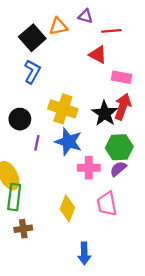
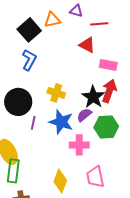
yellow cross: (63, 109) -> (56, 93), size x0.7
black circle: (20, 119) -> (18, 102), size x1.4
purple semicircle: (118, 169) -> (84, 115), moved

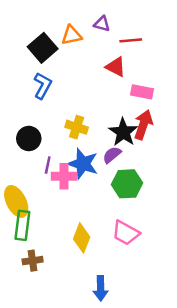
black circle: (18, 102) -> (29, 138), size x0.7
green hexagon: (106, 127) -> (127, 184), moved
pink cross: (79, 145) -> (64, 176), moved
pink trapezoid: (95, 177) -> (126, 233), turned -50

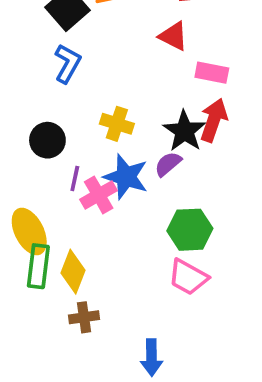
pink cross: (64, 176) -> (99, 195), turned -30
green hexagon: (127, 184) -> (190, 230), moved
yellow diamond: (82, 238) -> (73, 272), moved
brown cross: (33, 261) -> (84, 317), moved

